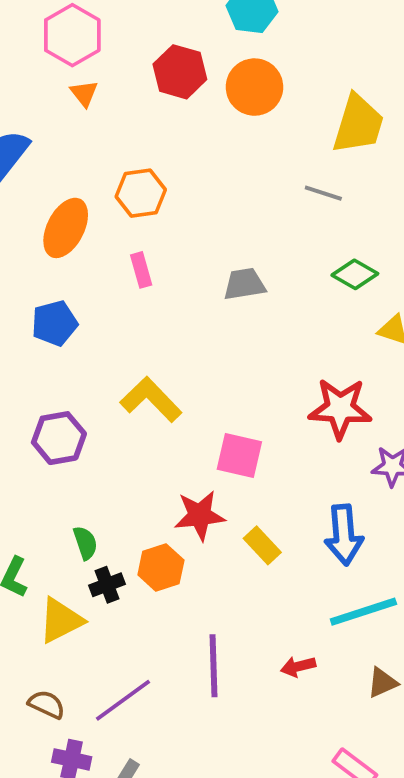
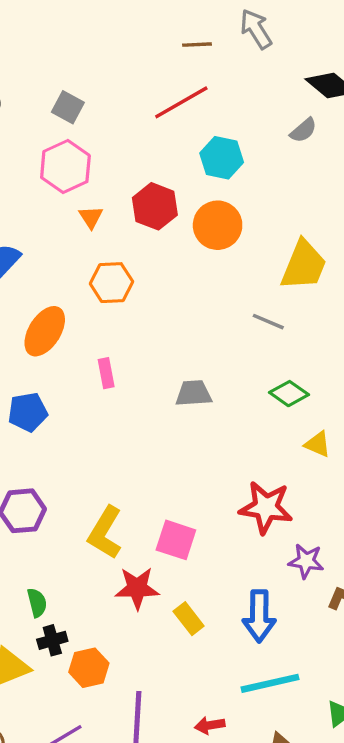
orange triangle: (84, 93) -> (91, 217), moved
orange hexagon: (141, 193) -> (111, 283), moved
yellow L-shape: (151, 400) -> (105, 533), moved, turned -110
orange hexagon: (161, 568) -> (89, 668), moved

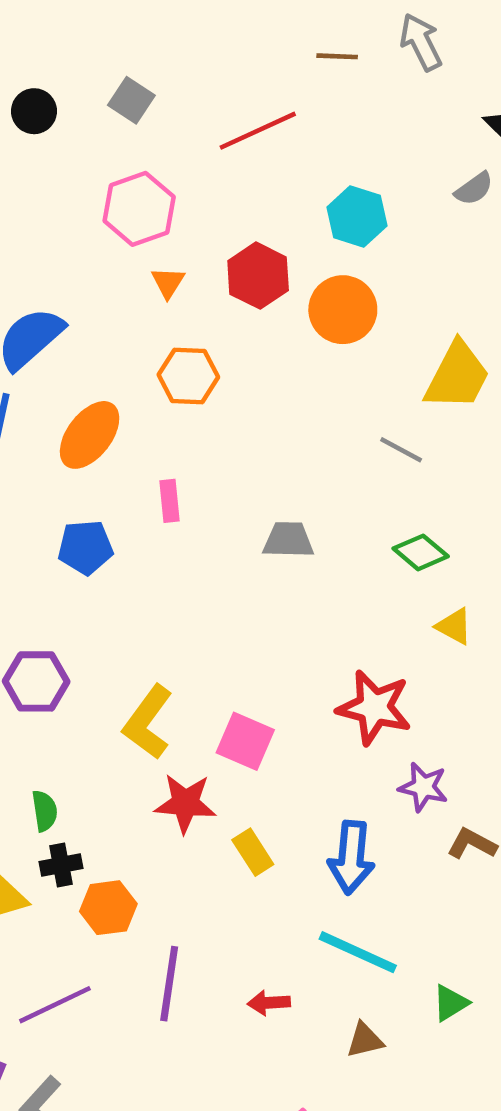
red line: (181, 102) -> (258, 131), moved
gray square: (68, 107) -> (131, 100), moved
blue pentagon: (28, 412) -> (85, 547), moved
cyan line: (270, 683) -> (358, 952), turned 32

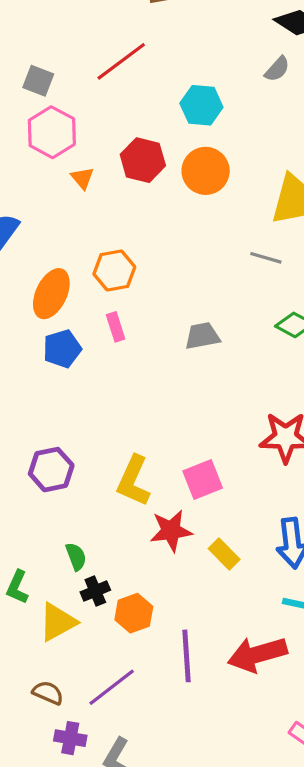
gray square: (131, 100) -> (38, 81), moved
orange hexagon: (188, 376) -> (114, 271), moved
blue pentagon: (85, 547) -> (62, 349), moved
pink square: (245, 741) -> (203, 479), turned -33
red arrow: (269, 1003) -> (257, 654), size x2.0

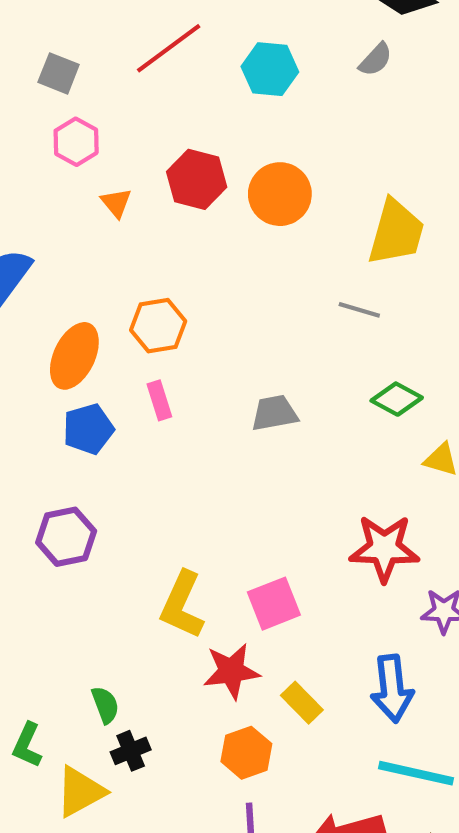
cyan hexagon: (201, 105) -> (270, 69), moved
pink hexagon: (52, 132) -> (76, 142), size x0.7
purple hexagon: (51, 470) -> (66, 537), moved
orange hexagon: (134, 613) -> (246, 753), moved

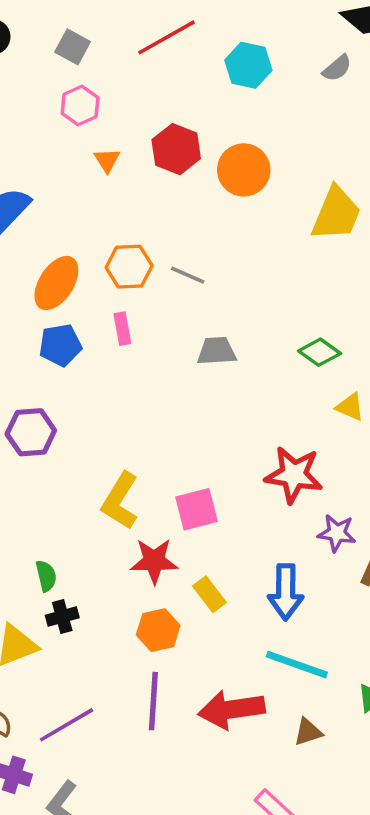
gray line: (359, 310) -> (188, 275), moved

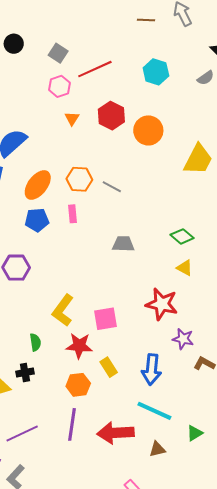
red line: (167, 37) -> (95, 69), moved
gray trapezoid: (217, 351) -> (123, 244), moved
yellow triangle: (350, 407) -> (185, 268), moved
green semicircle: (46, 576) -> (35, 342), moved

